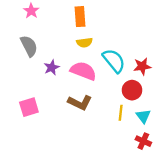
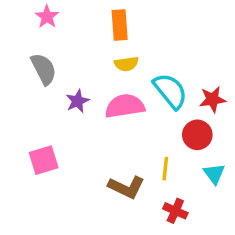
pink semicircle: (83, 71) -> (125, 106), turned -30
brown L-shape: (80, 103) -> (126, 187), moved
yellow line: (121, 113) -> (165, 169), moved
red cross: (143, 141) -> (175, 211), moved

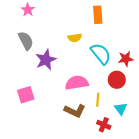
orange rectangle: (120, 25) -> (98, 15), moved
purple star: (77, 101) -> (46, 60), size x1.5
pink semicircle: (125, 106) -> (77, 83), moved
cyan triangle: (214, 174) -> (121, 109), moved

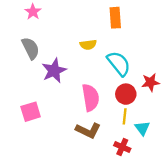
red star: (126, 59) -> (151, 82), moved
red circle: (117, 80) -> (126, 94), moved
pink semicircle: (77, 83) -> (91, 98), turned 90
yellow line: (98, 100) -> (125, 116), moved

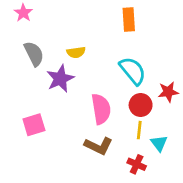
pink star: (33, 12) -> (23, 13), moved
yellow semicircle: (88, 45) -> (76, 52), moved

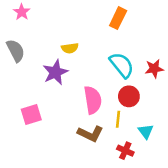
orange rectangle: (129, 19) -> (118, 18), turned 30
gray semicircle: (34, 54) -> (16, 51), moved
red star: (168, 92) -> (154, 69), moved
yellow line: (139, 130) -> (118, 119), moved

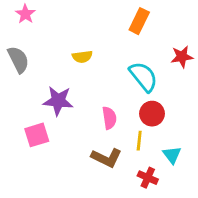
red star: (154, 69) -> (182, 57), moved
purple star: (55, 72) -> (58, 101), moved, turned 30
pink semicircle: (93, 100) -> (109, 118), size x0.7

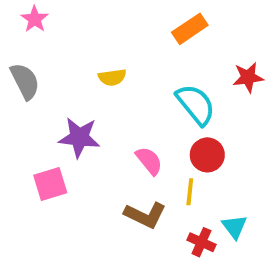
orange rectangle: (139, 21) -> (190, 29), turned 30
pink semicircle: (109, 118) -> (149, 161), turned -30
cyan triangle: (172, 155) -> (234, 227), moved

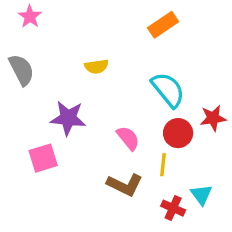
red star: (248, 77) -> (213, 118), moved

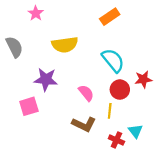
pink star: (30, 17) -> (36, 13), moved
yellow semicircle: (96, 66) -> (65, 45), size x1.6

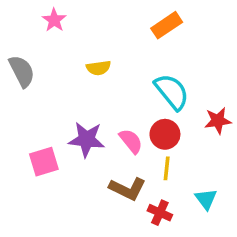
yellow semicircle: (65, 45) -> (98, 68), size x0.6
purple star: (46, 79) -> (87, 139), moved
red circle: (120, 90) -> (165, 134), moved
red cross: (116, 140) -> (160, 213), moved

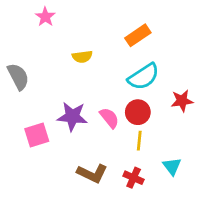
orange rectangle: (167, 25) -> (138, 35), moved
gray semicircle: (22, 71) -> (18, 77), moved
cyan semicircle: (172, 92) -> (144, 77), turned 96
brown L-shape: (127, 189) -> (92, 173), moved

